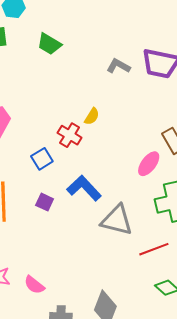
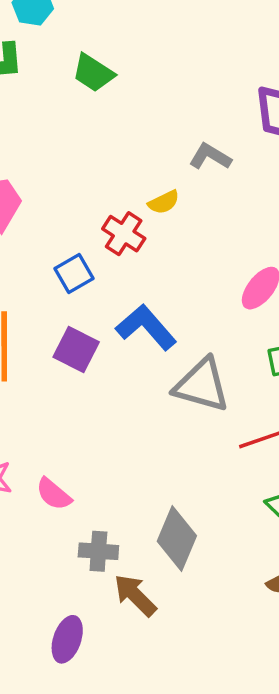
gray L-shape: (118, 66) -> (210, 157), moved
yellow semicircle: (92, 116) -> (164, 202), turned 30
purple square: (45, 202) -> (76, 349), size x1.4

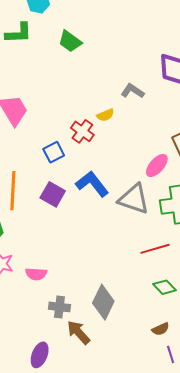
gray triangle: (202, 385) -> (134, 199), moved
pink semicircle: (54, 494) -> (36, 274), turned -40

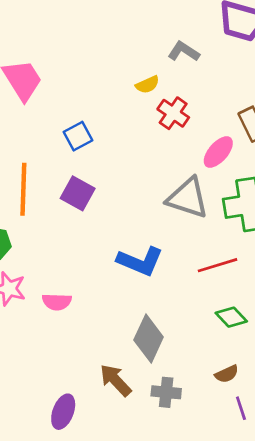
red cross: (82, 131) -> (173, 113), moved
blue L-shape: (92, 184) -> (140, 261), moved, turned 152
gray cross: (59, 307) -> (166, 392), moved

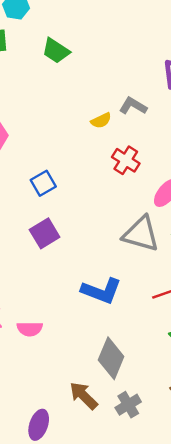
yellow semicircle: (147, 85) -> (101, 120), moved
purple square: (78, 193) -> (45, 233), turned 32
gray cross: (166, 392) -> (128, 405), turned -35

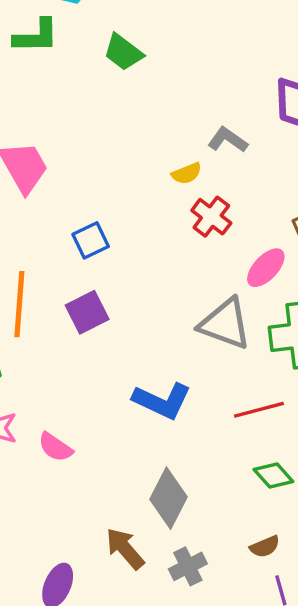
yellow semicircle: (101, 120) -> (187, 173), moved
pink semicircle: (30, 329) -> (55, 447), turned 30

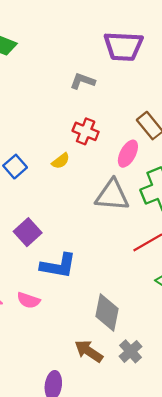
yellow semicircle: (187, 173) -> (61, 161), moved
purple square: (87, 312) -> (28, 232), moved
blue L-shape: (162, 401) -> (58, 266), moved

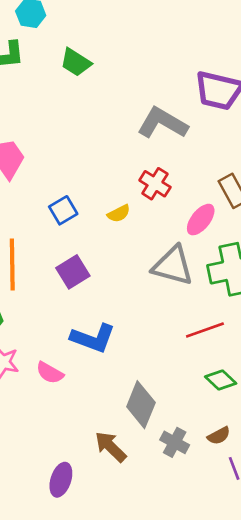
gray L-shape: (83, 81) -> (162, 123), size x1.6
purple square: (28, 232) -> (73, 272), moved
gray cross: (131, 351) -> (175, 442), moved, turned -30

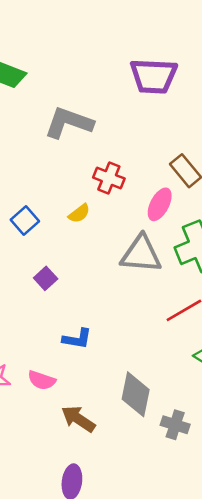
gray L-shape: (162, 123) -> (69, 123), moved
purple square: (73, 272) -> (46, 278), size x0.7
blue L-shape: (93, 338) -> (77, 339), size x0.7
brown arrow: (111, 447) -> (78, 419), moved

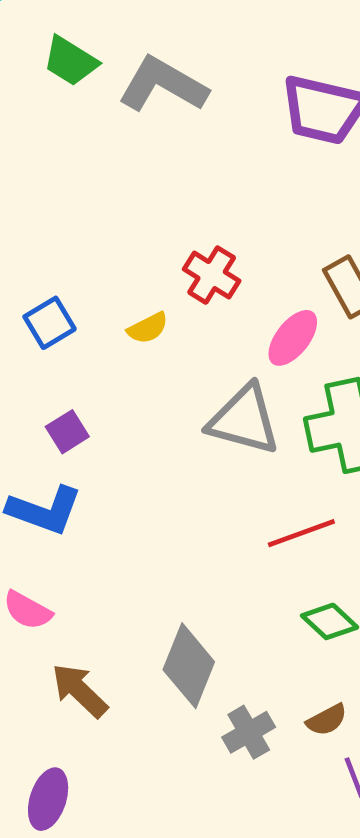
gray L-shape: (69, 123) -> (163, 85), moved
blue L-shape: (77, 339) -> (44, 510), moved, size x1.4
gray cross: (175, 425) -> (249, 732), turned 32

